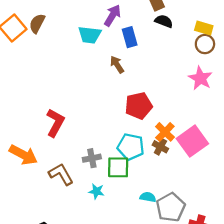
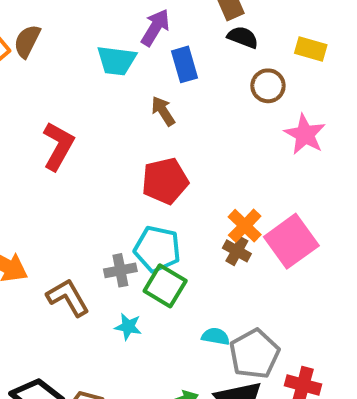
brown circle: (205, 44) -> (268, 86), moved
red pentagon: (139, 106) -> (165, 181), moved
red L-shape: (55, 123) -> (58, 146), moved
cyan pentagon: (131, 147) -> (157, 249), moved
green square: (118, 167) -> (165, 286), turned 30

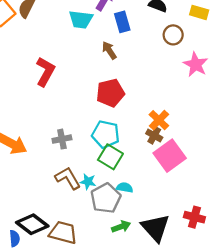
pink square: (291, 241) -> (170, 156), moved
gray cross: (120, 270) -> (62, 139), moved
brown L-shape: (68, 298) -> (68, 178), moved
cyan semicircle: (216, 336) -> (125, 188), moved
gray pentagon: (254, 354) -> (106, 198), moved

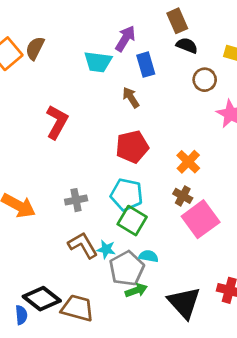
orange cross: (159, 120) -> (188, 162), moved
green arrow: (121, 227) -> (136, 290), moved

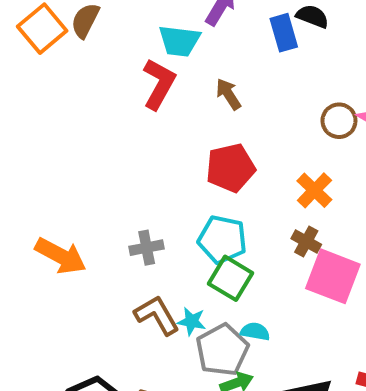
blue rectangle: (146, 65) -> (284, 33), moved
brown circle: (205, 80) -> (339, 121), moved
red L-shape: (57, 122) -> (159, 84), moved
pink square: (201, 219) -> (333, 276), turned -33

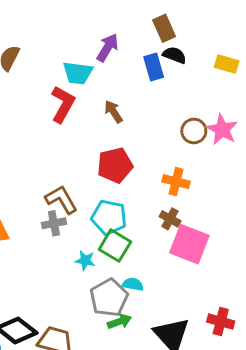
orange cross: (314, 190) -> (176, 182), turned -30
brown L-shape: (157, 315) -> (61, 199), moved
cyan star: (192, 321) -> (85, 260), moved

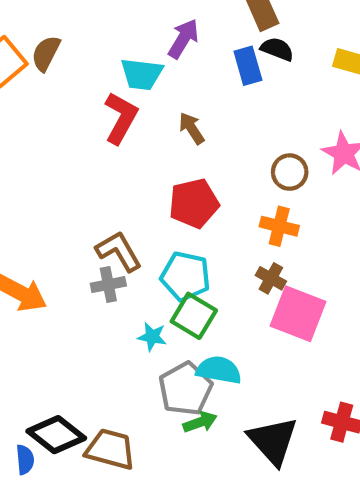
brown circle: (194, 131) -> (290, 172), moved
cyan semicircle: (133, 284) -> (219, 370), size x1.5

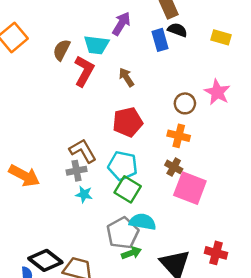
brown semicircle: (46, 53) -> (62, 50), moved
cyan star: (152, 337) -> (84, 194), moved

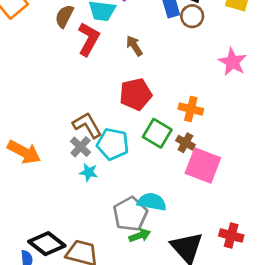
brown circle: (185, 103) -> (192, 16), moved
cyan pentagon: (123, 166) -> (113, 144), moved
gray cross: (77, 171) -> (80, 147), turned -36
green square: (128, 189) -> (157, 133), moved

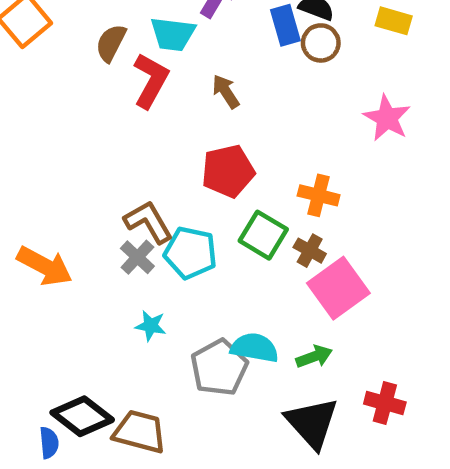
pink square: (203, 166) -> (338, 288), turned 33
cyan star: (89, 172) -> (151, 326), moved
green arrow: (140, 235) -> (314, 357), moved

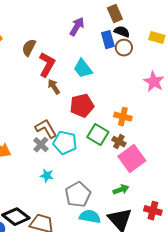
cyan trapezoid: (173, 34) -> (83, 69), moved, turned 45
brown arrow: (226, 92) -> (54, 87), moved
cyan semicircle: (254, 348) -> (90, 217), moved

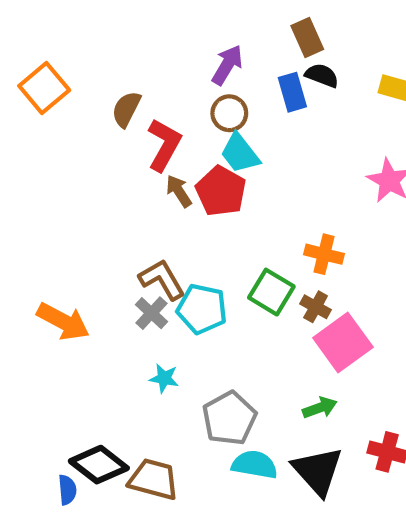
brown circle: (124, 48) -> (229, 113), moved
red pentagon: (82, 106) -> (221, 191), moved, turned -30

